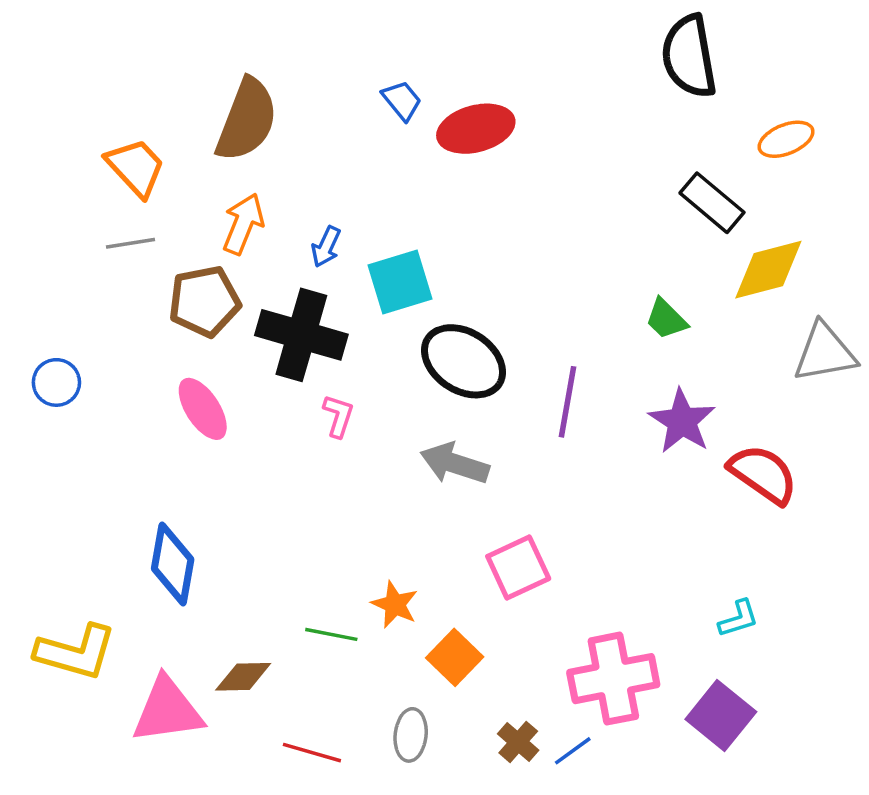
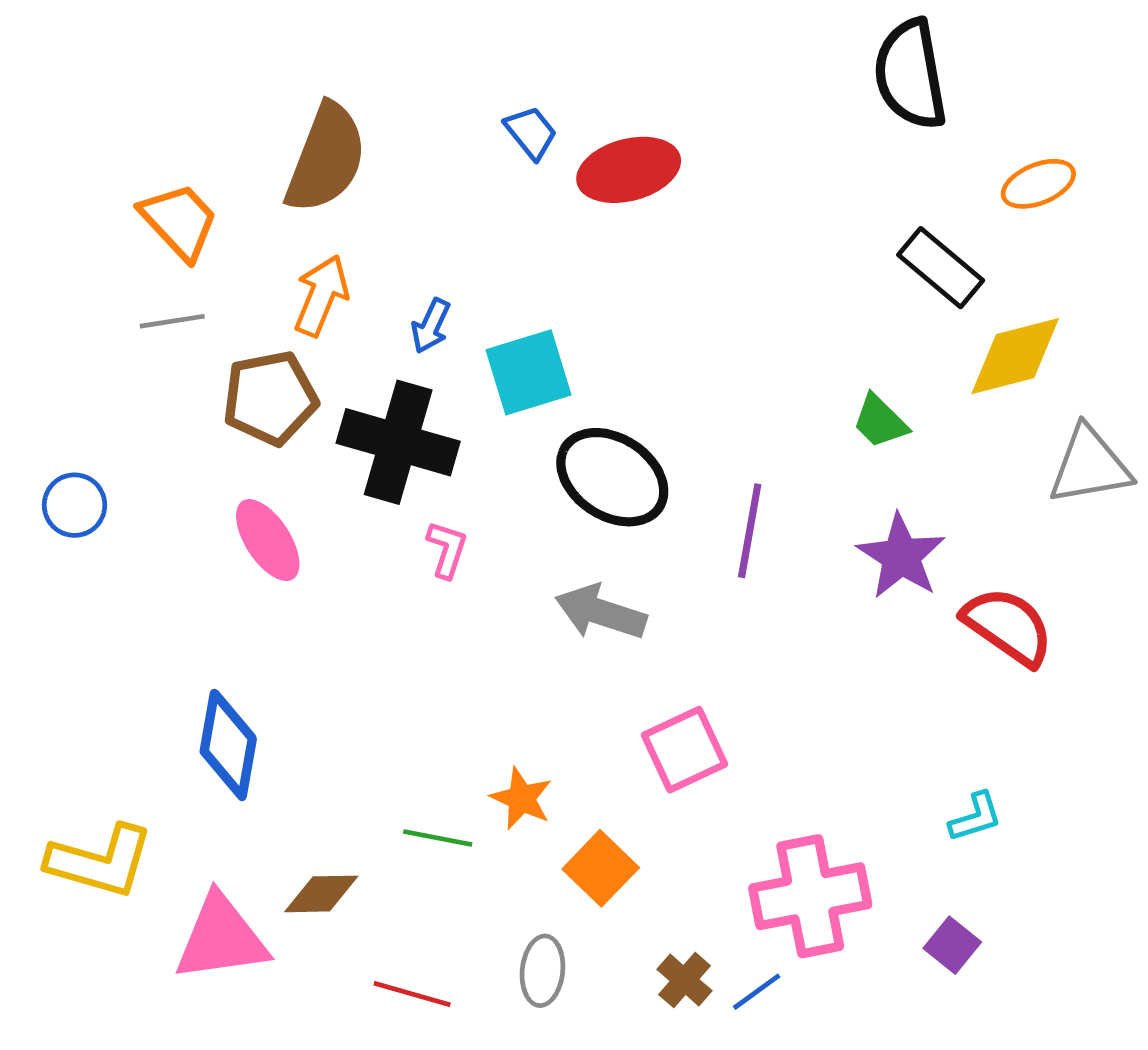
purple square: (721, 716) -> (952, 945), size x0.6

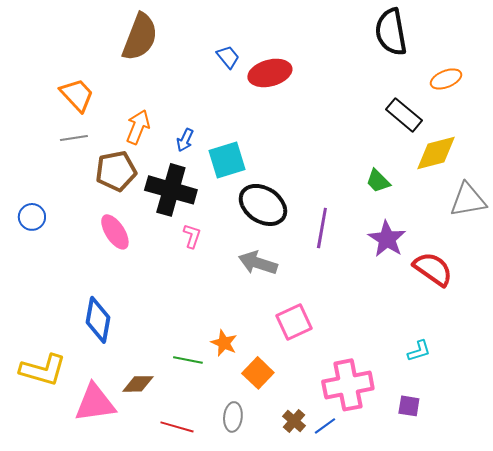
brown semicircle: (326, 158) -> (140, 37), moved
purple square: (952, 945) -> (409, 406), turned -30

